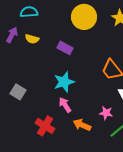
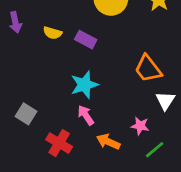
purple arrow: (12, 35) -> (15, 22), turned 140
yellow semicircle: (32, 39) -> (53, 33), moved
gray square: (18, 92) -> (26, 114), moved

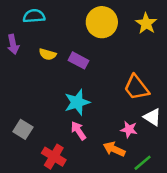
white triangle: (165, 101) -> (152, 117), turned -30
pink star: (140, 126) -> (129, 129), moved
orange arrow: (108, 142) -> (114, 149), moved

